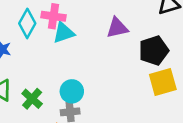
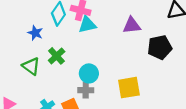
yellow square: (163, 82) -> (129, 88), moved
green cross: (32, 99) -> (57, 56), moved

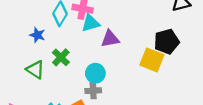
purple triangle: (132, 25) -> (110, 39), moved
yellow square: (129, 88) -> (152, 60), moved, turned 35

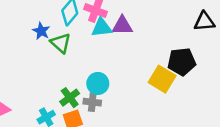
purple triangle: (110, 39) -> (122, 26), moved
green cross: (61, 57) -> (70, 98), moved
green triangle: (35, 70) -> (61, 43), moved

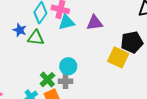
purple triangle: (122, 26) -> (95, 23), moved
green triangle: (61, 43) -> (36, 38), turned -30

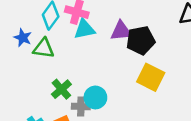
black pentagon: (132, 42) -> (141, 40), moved
cyan circle: (68, 66) -> (95, 97), moved
green cross: (47, 80) -> (61, 89), moved

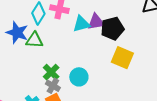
cyan triangle: (84, 29) -> (81, 24), moved
blue star: (23, 38) -> (17, 33), size x1.5
gray cross: (81, 106) -> (53, 86), moved, turned 32

